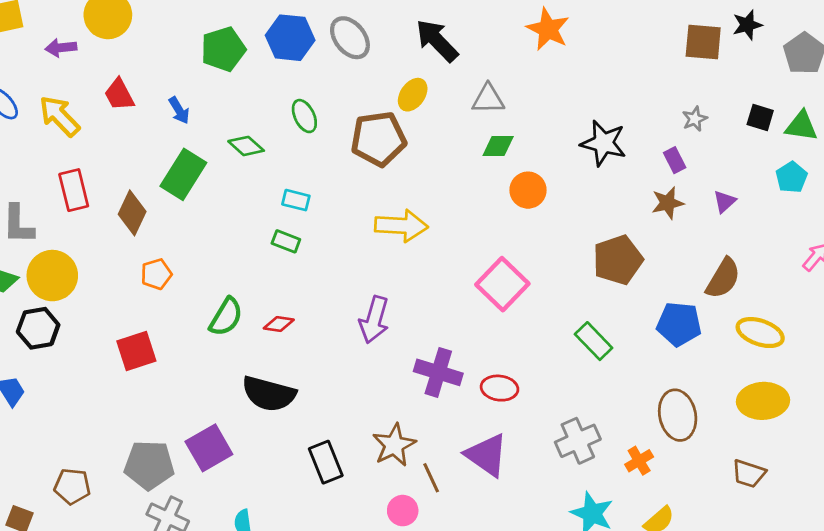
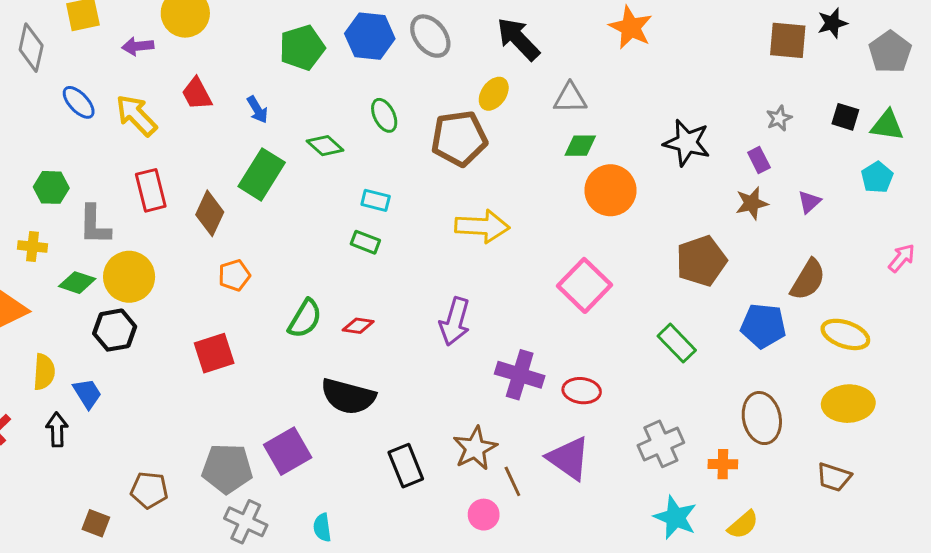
orange circle: (528, 190) -> (610, 190), size x1.4
orange cross: (639, 461) -> (723, 464), turned 32

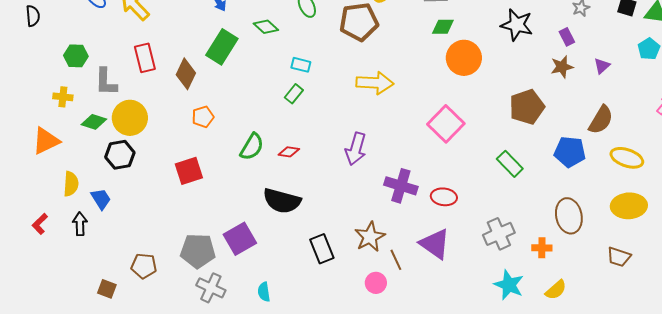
green rectangle: (365, 242) -> (294, 94), turned -72

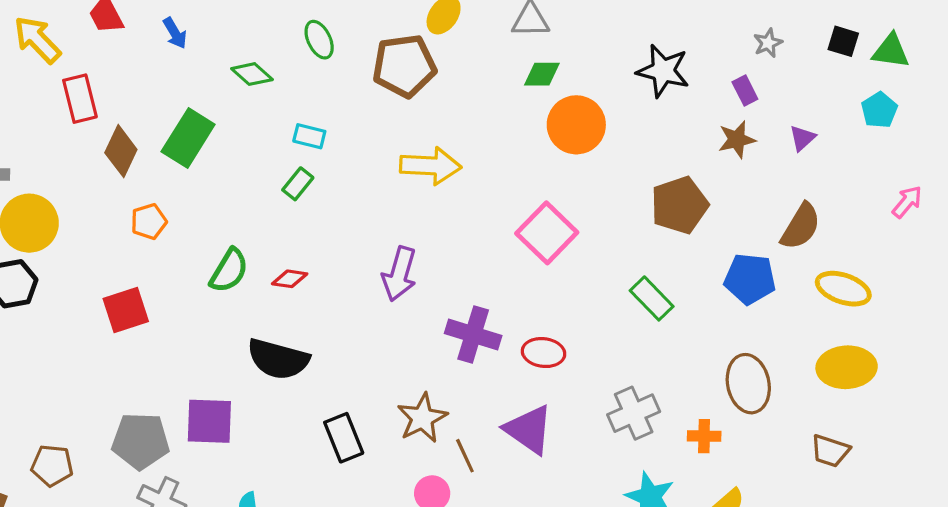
green rectangle: (222, 47) -> (188, 138), moved
red rectangle: (145, 58) -> (80, 99), moved
purple square: (240, 239) -> (209, 421), turned 32

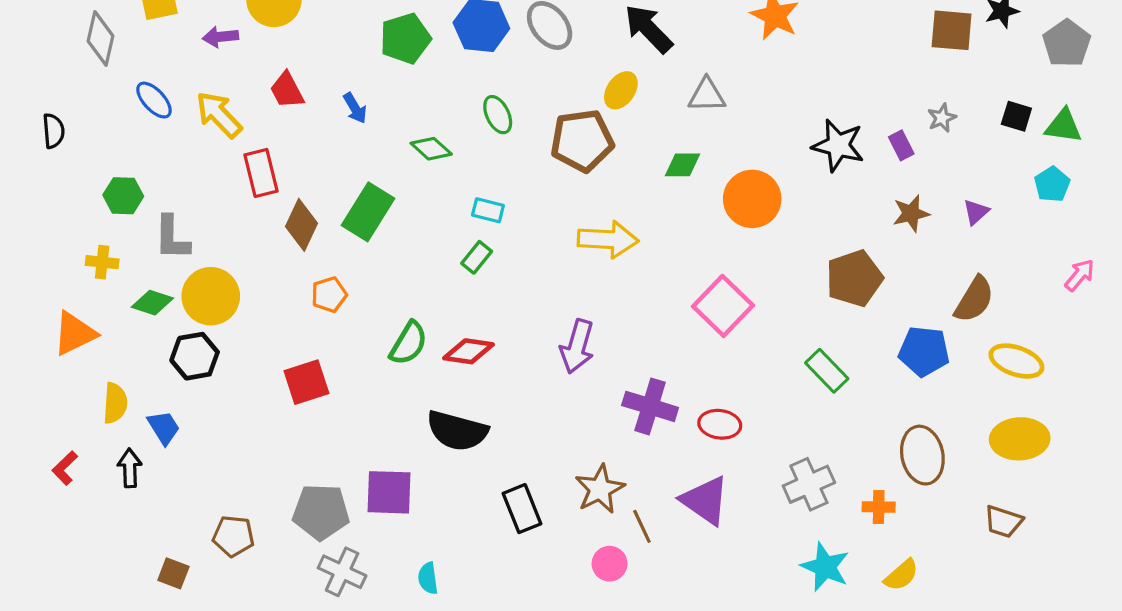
green diamond: (542, 74) -> (682, 165), moved
purple rectangle: (745, 90) -> (901, 145), moved
red diamond: (290, 279) -> (469, 351), size x1.4

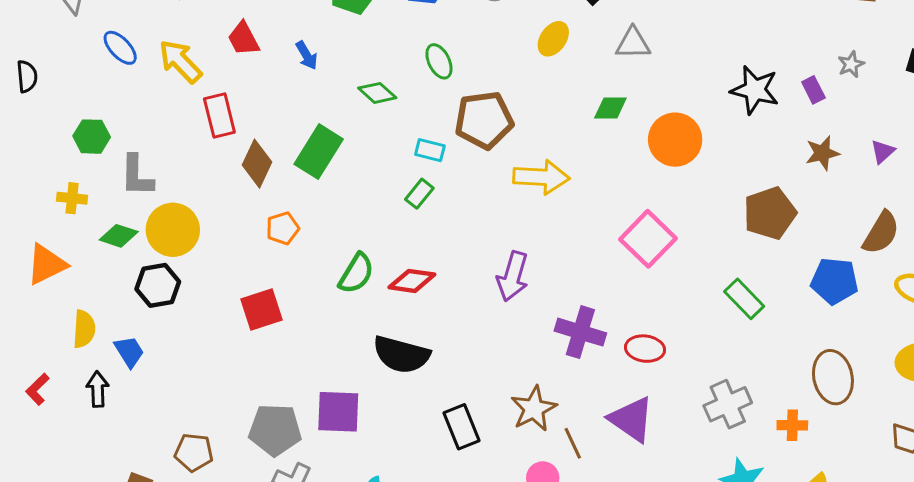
brown pentagon: (582, 141) -> (484, 120), moved

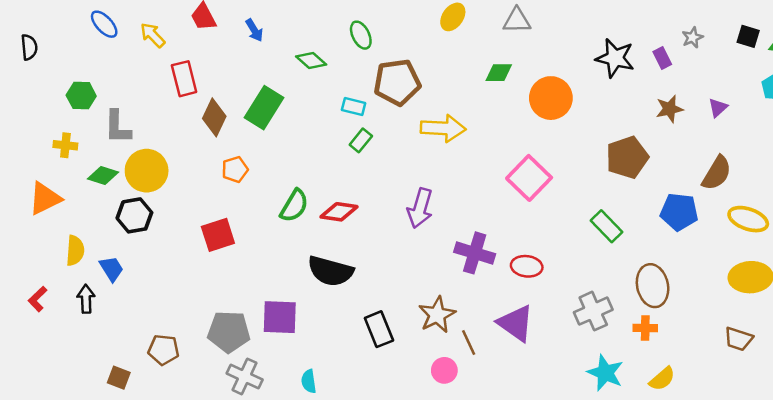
yellow arrow: (180, 61) -> (153, 35), size x0.7
green rectangle: (419, 194) -> (361, 140), moved
brown ellipse: (833, 377) -> (653, 286), moved

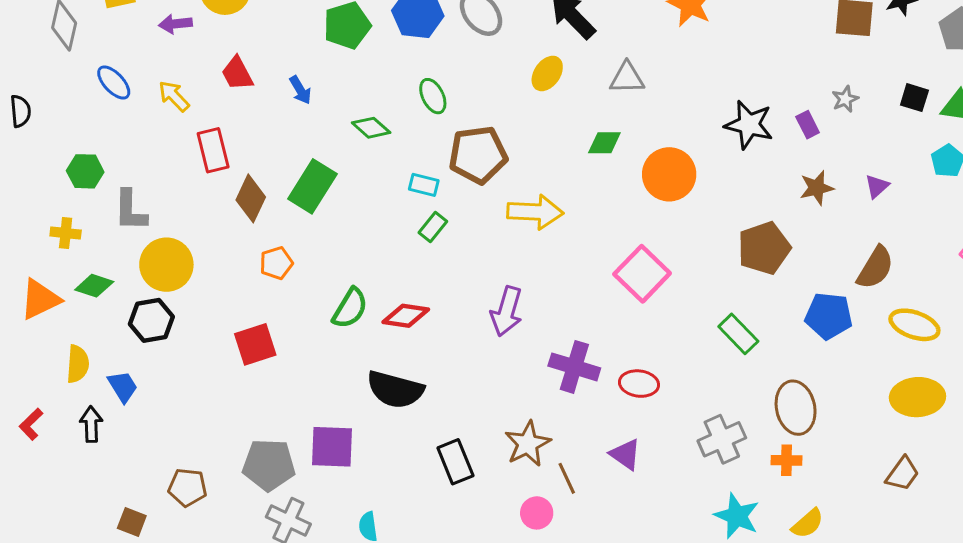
green diamond: (103, 175) -> (94, 286), moved
purple triangle: (516, 323) -> (625, 454), size x0.7
brown trapezoid: (738, 339) -> (902, 474), turned -72

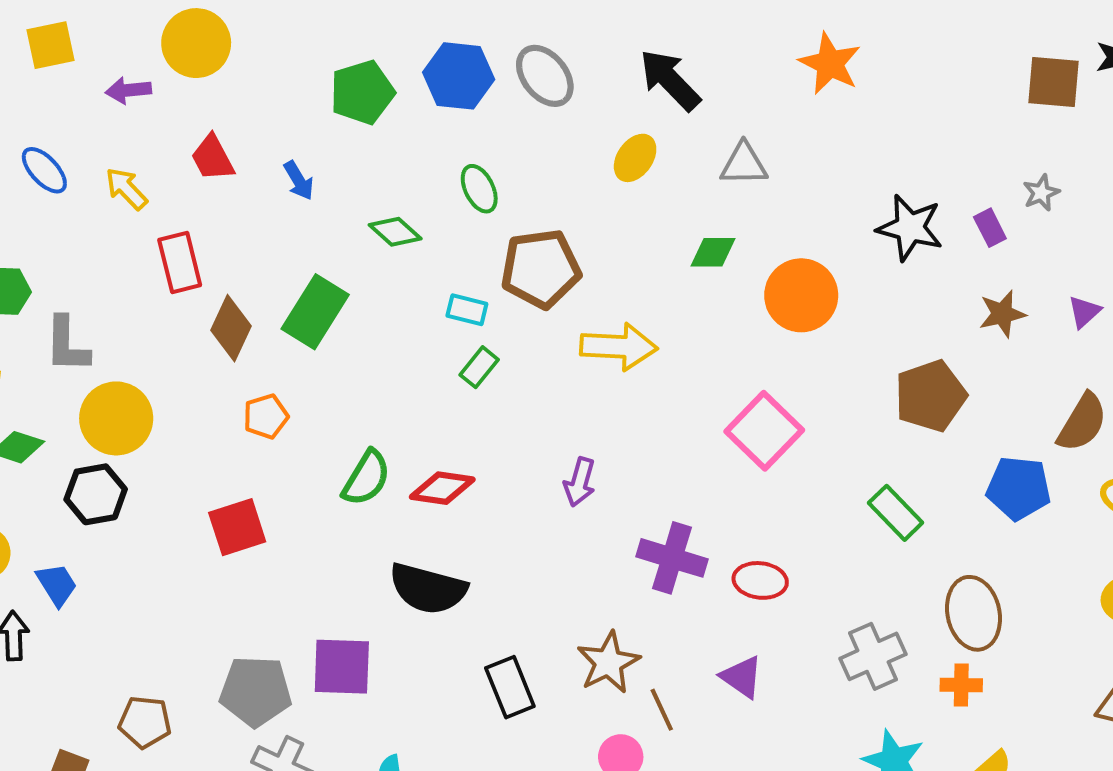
purple arrow: (507, 311) -> (580, 482), size x0.7

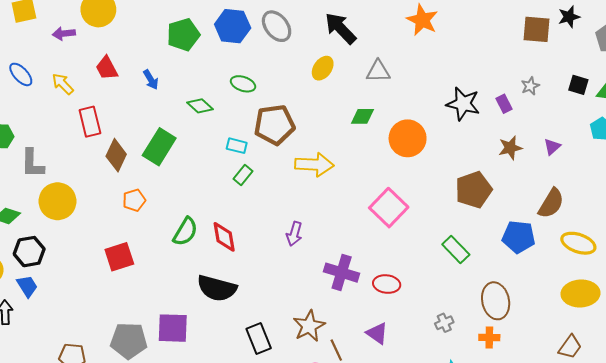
green ellipse: (479, 189) -> (243, 84), turned -45
red diamond: (442, 488) -> (224, 237), turned 72
black hexagon: (96, 494) -> (29, 252), moved
gray cross: (873, 656) -> (444, 323), size x0.6

